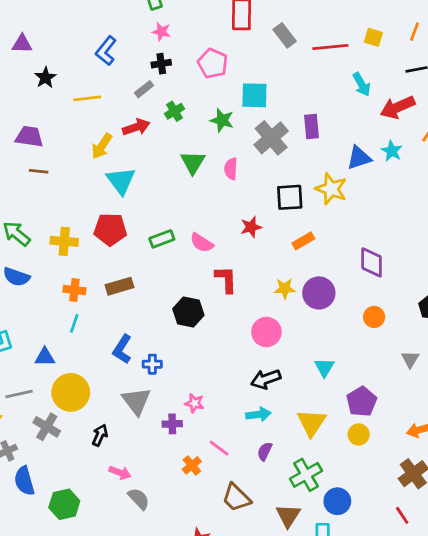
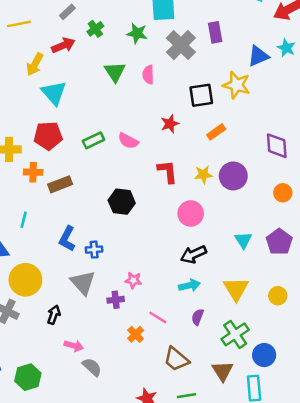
red L-shape: (226, 279) -> (168, 172), moved
orange cross: (74, 290) -> (33, 172), moved
purple pentagon: (362, 402) -> (279, 242), moved

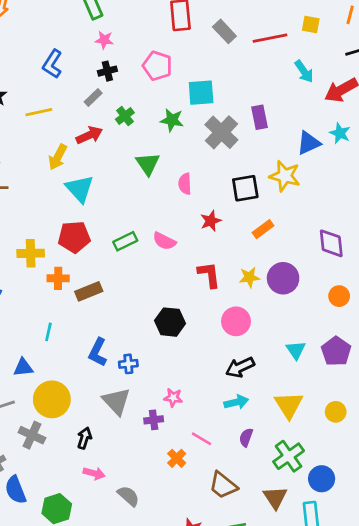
pink semicircle: (148, 75) -> (185, 184), moved
black hexagon: (122, 202) -> (170, 322), moved
pink arrow: (74, 346) -> (94, 473), moved

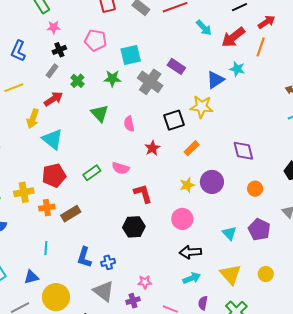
purple rectangle: (260, 117) -> (176, 66), turned -36
red L-shape: (209, 275) -> (143, 194), moved
black arrow: (240, 367) -> (190, 252), turned 30

